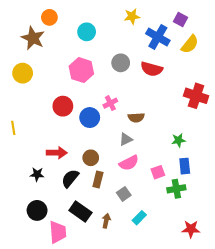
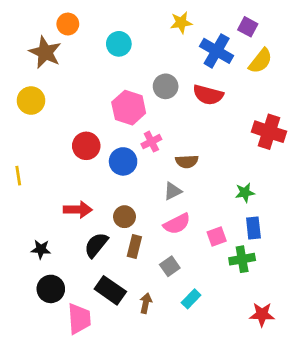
pink hexagon: (81, 70) -> (129, 108), moved
black star: (37, 174) -> (41, 249), moved

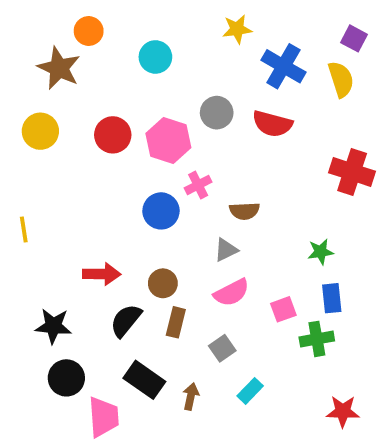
purple square: (248, 27) -> (354, 38), moved
yellow semicircle: (260, 61) -> (341, 79), turned -56
red circle: (86, 146) -> (113, 135), moved
black star: (41, 249) -> (53, 326), size x1.4

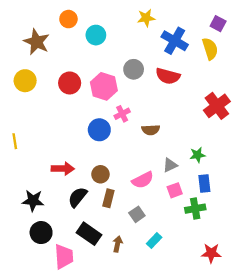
orange circle: (89, 31) -> (68, 19), moved
red cross: (352, 172) -> (217, 106), turned 35
gray triangle: (226, 250) -> (170, 165), moved

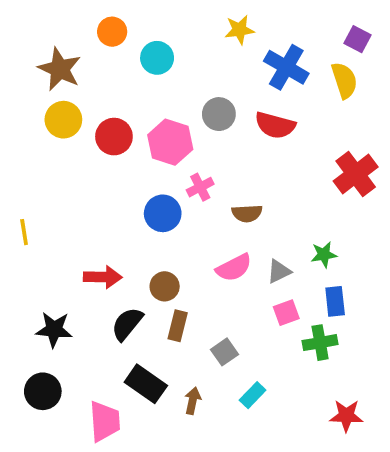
yellow circle: (25, 81) -> (63, 120), moved
pink semicircle: (143, 180) -> (234, 268), moved
black circle: (41, 233) -> (43, 391), moved

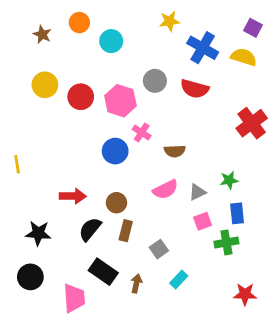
brown star: (60, 69) -> (42, 34), moved, size x0.6
yellow semicircle: (344, 80) -> (244, 57), turned -55
pink cross: (200, 187) -> (142, 132), turned -30

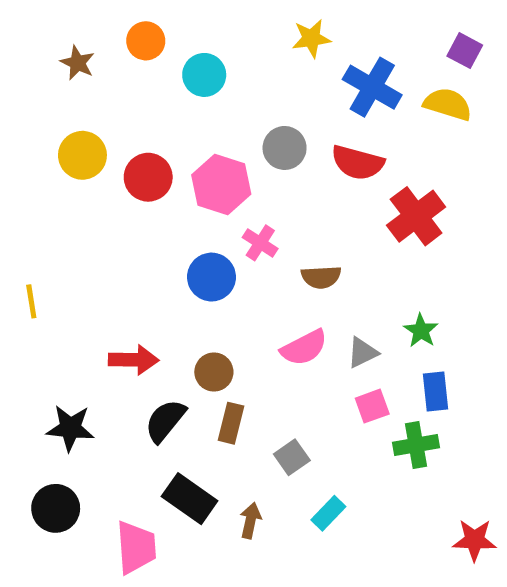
red cross: (252, 123) -> (416, 216), moved
green star: (229, 180) -> (421, 331), turned -30
red star: (245, 294) -> (474, 540), moved

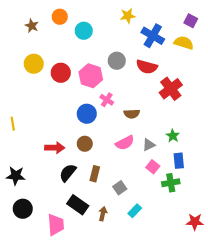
brown circle: (214, 372) -> (85, 144), moved
pink square: (372, 406) -> (153, 167), turned -32
black star: (70, 428) -> (16, 176), moved

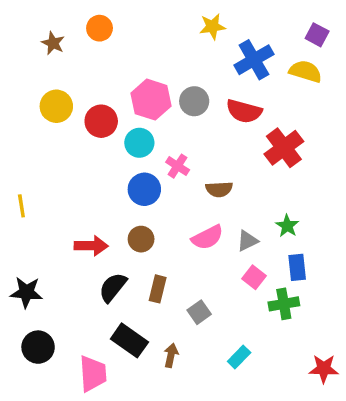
cyan circle: (84, 31) -> (139, 143), moved
blue cross: (153, 36) -> (254, 60), turned 30
pink hexagon: (91, 76) -> (151, 100), moved
cyan rectangle: (135, 211) -> (239, 357), moved

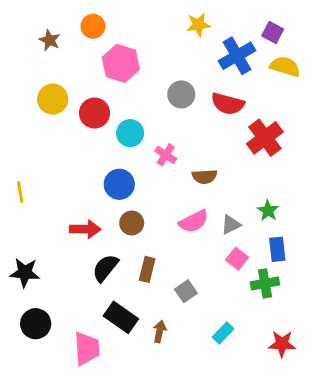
purple square: (317, 35) -> (273, 32), moved
pink hexagon: (151, 100) -> (121, 63), moved
blue circle: (144, 189) -> (119, 184), moved
red star: (324, 369) -> (282, 344), moved

